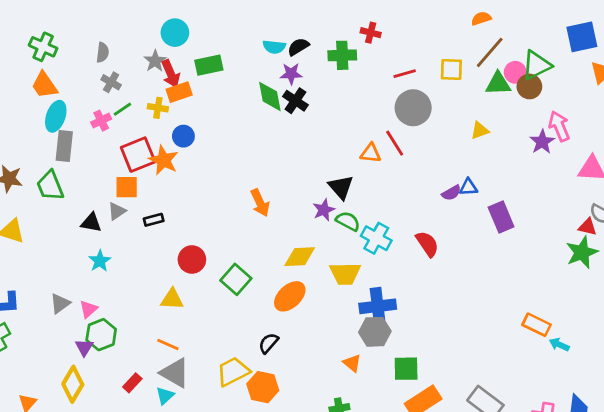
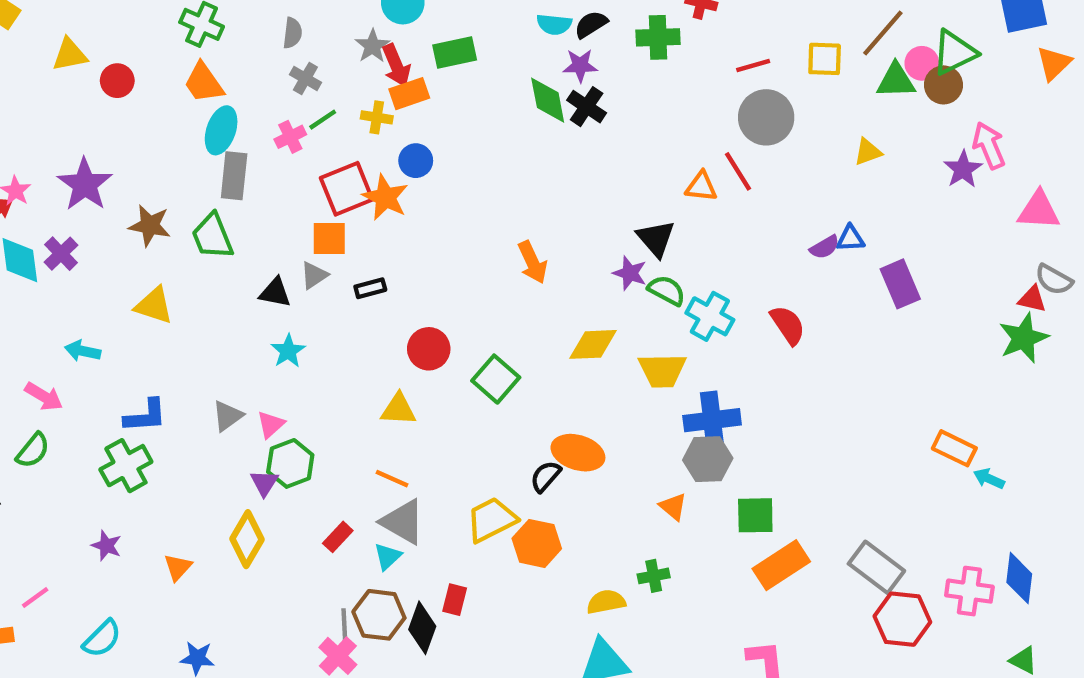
purple star: (324, 210) -> (630, 273), turned -30
orange ellipse: (290, 296) -> (578, 453), moved, turned 60

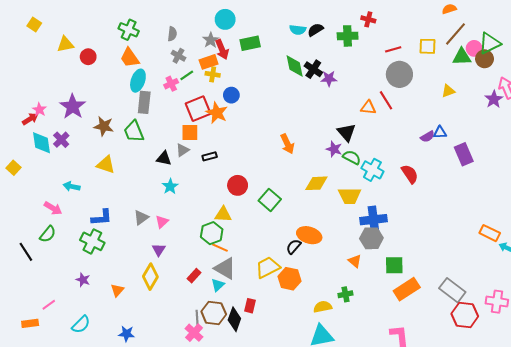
purple star: (580, 65) -> (329, 79), moved
orange rectangle: (409, 94) -> (209, 62), moved
green hexagon: (290, 463) -> (212, 233), moved
green cross: (126, 466) -> (92, 241), turned -35

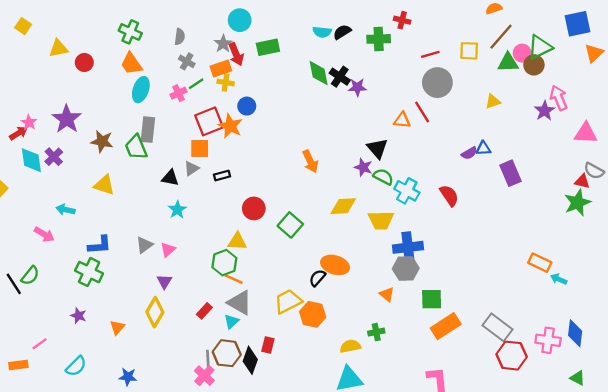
gray rectangle: (144, 102) -> (148, 130), moved
green semicircle: (48, 234) -> (30, 276), moved

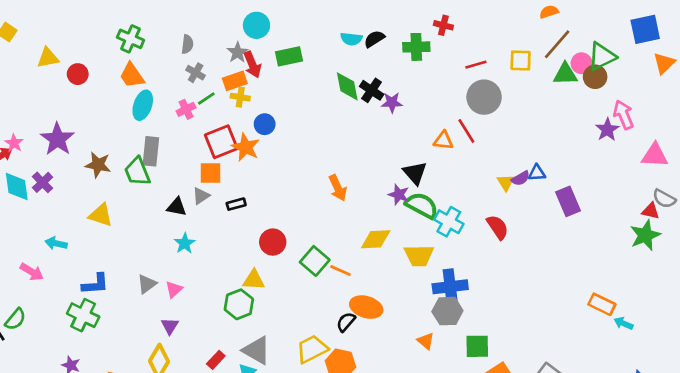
yellow triangle: (493, 101) -> (506, 182), moved, turned -42
green semicircle: (383, 177) -> (422, 205), size x1.4
orange line: (234, 279) -> (340, 270), moved

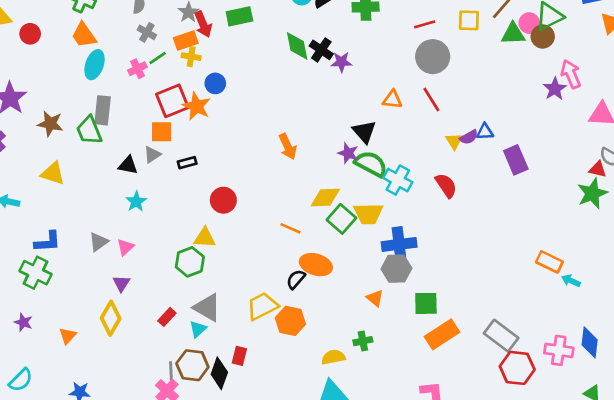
red line: (466, 131) -> (431, 100), moved
green square: (315, 261) -> (341, 219), moved

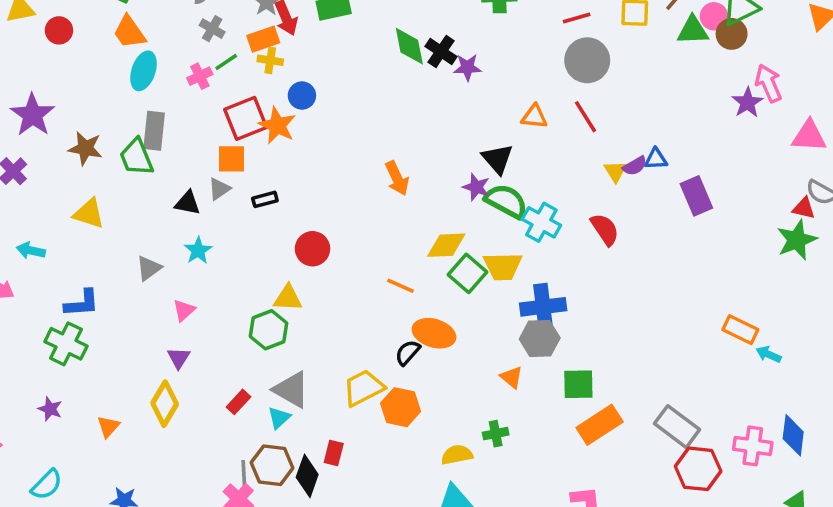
gray triangle: (99, 242) -> (149, 268), moved

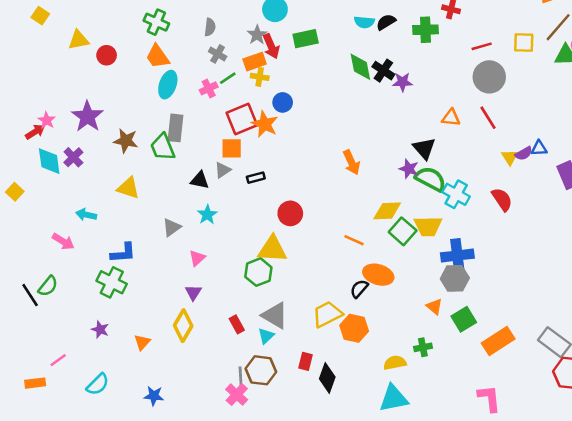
yellow triangle: (288, 298) -> (272, 249), size x1.4
green square: (578, 384) -> (464, 319), moved, turned -30
red rectangle: (239, 402) -> (237, 324), turned -72
black diamond: (307, 476) -> (327, 378), moved

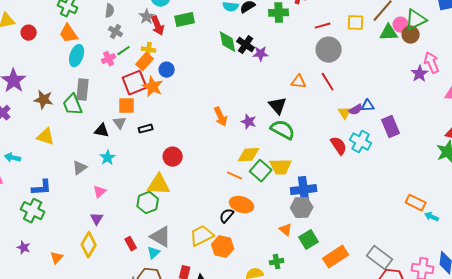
orange rectangle: (255, 62) -> (145, 62), moved, turned -30
purple star: (409, 169) -> (249, 122), moved
gray triangle: (223, 170) -> (120, 123), turned -32
cyan cross: (456, 194) -> (361, 142), moved
orange line: (354, 240) -> (235, 176), moved

